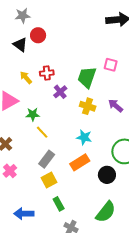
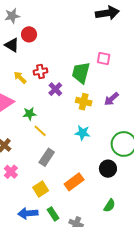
purple arrow: (116, 106) -> (111, 99), turned -77
orange rectangle: (80, 162) -> (74, 182), moved
yellow square: (49, 180) -> (41, 189), moved
green rectangle: (59, 204) -> (53, 214), moved
green semicircle: (106, 212) -> (109, 206), size x0.6

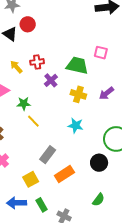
green trapezoid: (81, 73) -> (77, 65), turned 85
gray rectangle: (47, 157) -> (48, 155), moved

